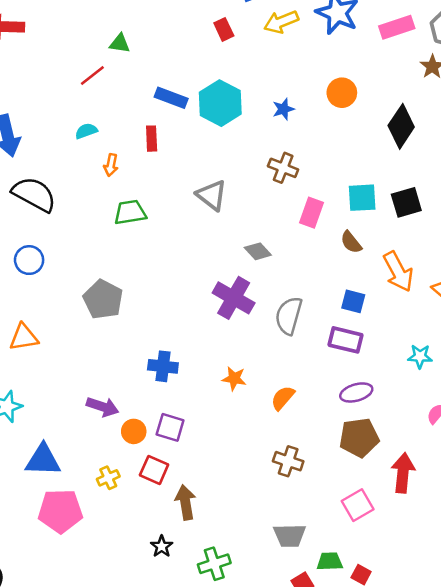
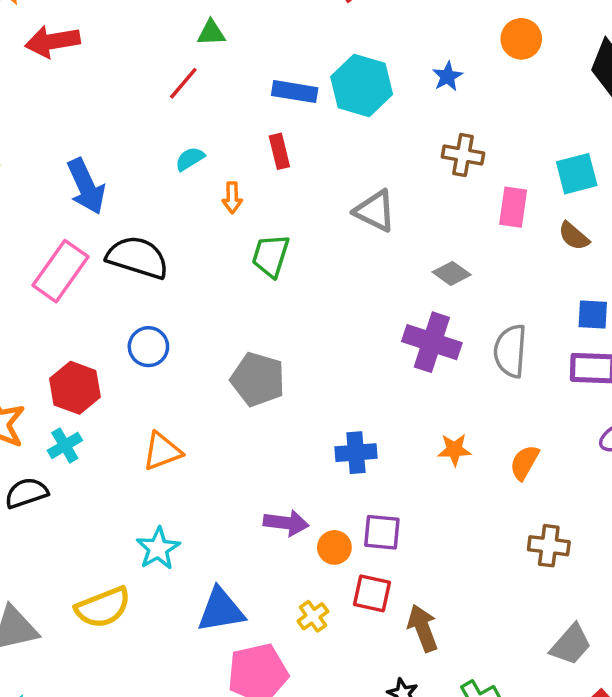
green trapezoid: (130, 212) -> (271, 256), turned -52
gray trapezoid: (290, 536) -> (571, 645), turned -36

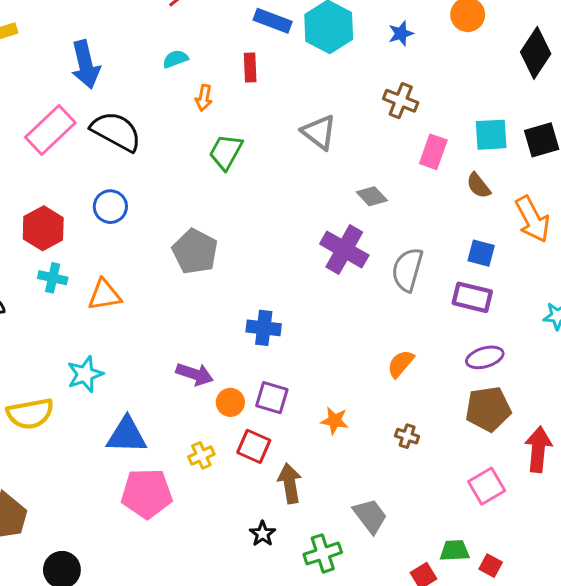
cyan cross: (65, 445) -> (53, 278), moved, turned 32
orange star: (454, 450) -> (335, 421), moved
brown cross: (549, 546) -> (407, 436), size x0.7
gray trapezoid: (571, 645) -> (370, 516), moved, turned -90

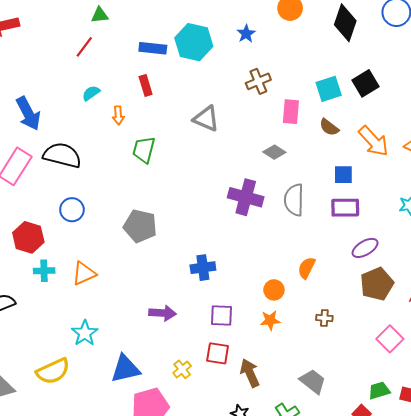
brown cross: (401, 101) -> (258, 81), turned -30
gray diamond: (372, 196) -> (274, 152), moved
orange circle: (230, 402) -> (274, 290), moved

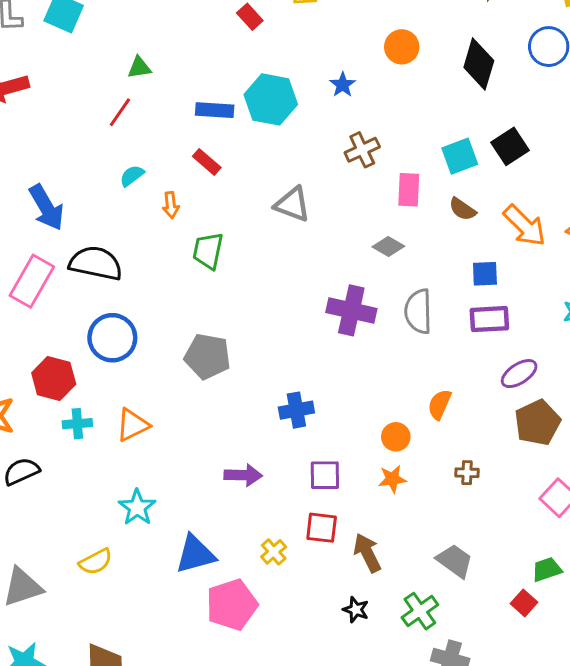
red rectangle: (146, 85) -> (207, 162), turned -30
blue circle: (72, 210) -> (112, 338), size x1.4
yellow semicircle: (53, 371) -> (96, 562), size x0.7

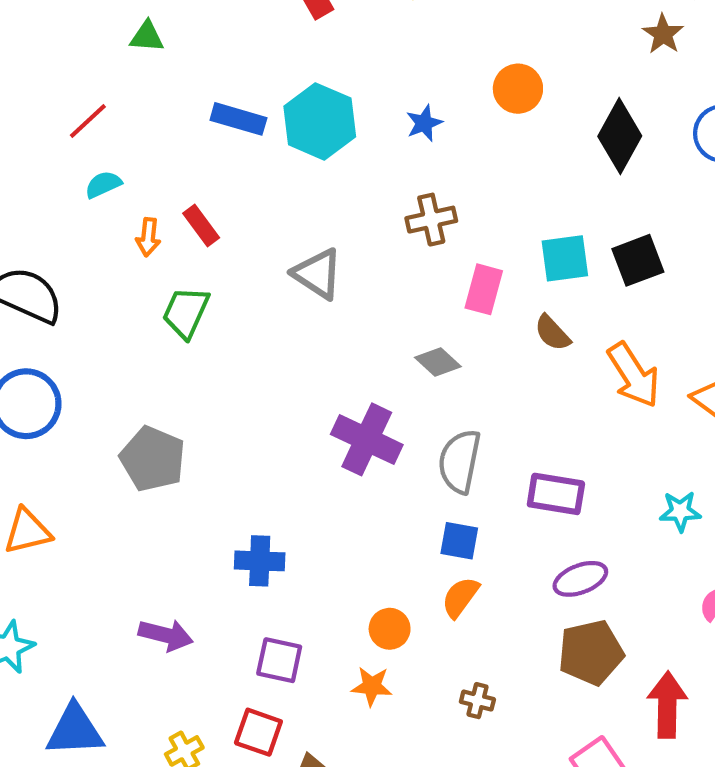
red line: (120, 112) -> (88, 121), moved
red rectangle: (207, 162) -> (201, 226), moved
blue square: (485, 274) -> (459, 541), moved

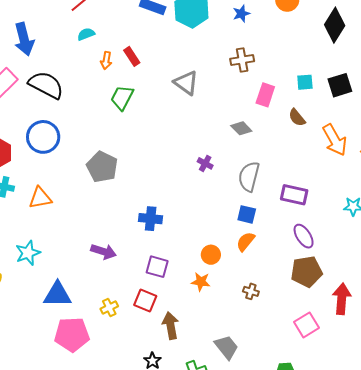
cyan square: (565, 258) -> (305, 82), size x0.7
purple cross: (367, 439) -> (205, 163), size x0.5
purple ellipse: (580, 579) -> (304, 236), turned 75

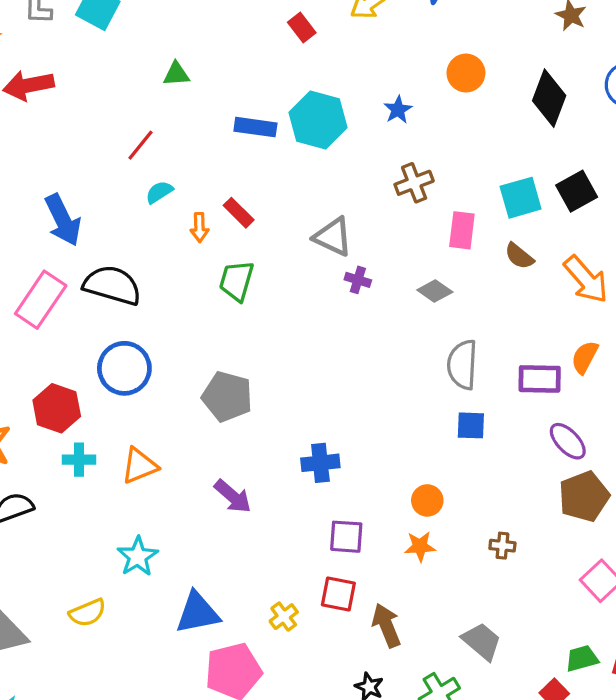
cyan square: (305, 82) -> (521, 198), size x1.5
purple cross: (205, 163) -> (358, 280), moved
orange semicircle: (246, 242) -> (585, 357), moved
purple arrow: (104, 252) -> (233, 496), moved, turned 35

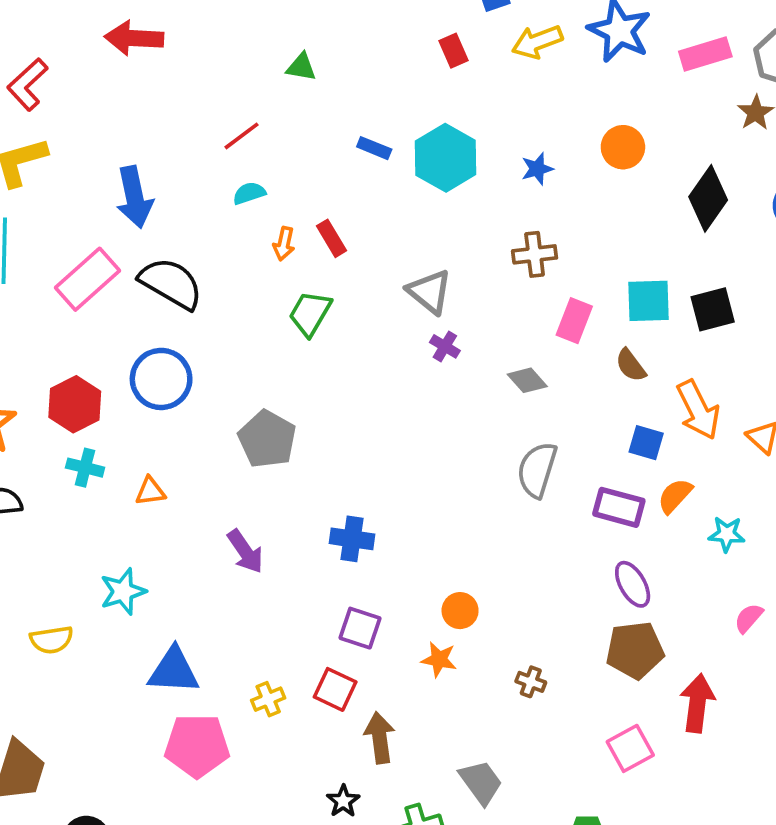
blue rectangle: (255, 127) -> (374, 148), size x0.7
blue square: (471, 425) -> (646, 443), moved
orange triangle: (139, 466) -> (150, 491), size x0.7

